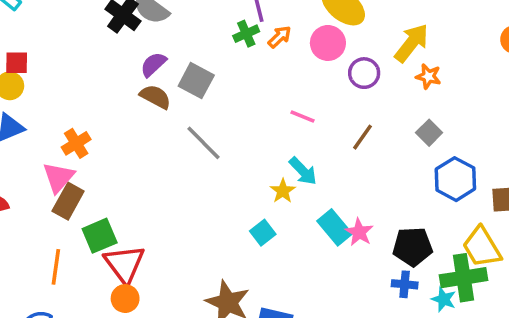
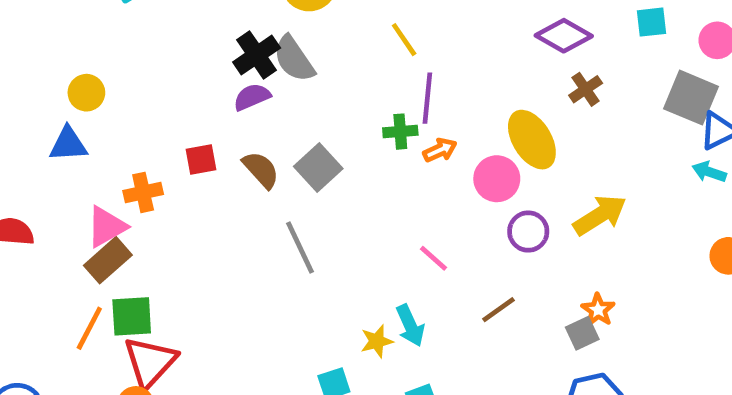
red square: (17, 63) -> (201, 160), moved, turned -30
purple semicircle: (153, 64) -> (252, 97), moved
orange star: (428, 76) -> (598, 310), moved
orange line: (56, 267) -> (89, 328), moved

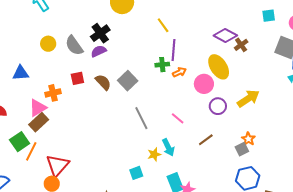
purple diamond: (564, 36) -> (225, 35), moved
gray semicircle: (294, 59) -> (74, 46), moved
yellow circle: (86, 93) -> (48, 44), moved
gray line: (300, 248) -> (141, 118), moved
green square: (132, 316) -> (20, 142), moved, turned -30

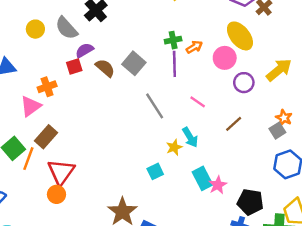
purple line: (174, 50) -> (174, 64), moved
purple semicircle: (99, 51) -> (84, 50), moved
brown rectangle: (39, 122) -> (46, 137), moved

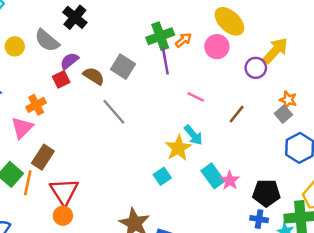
green cross: (173, 40) -> (160, 36), size x1.5
purple circle: (244, 83) -> (256, 68), moved
gray line: (155, 106) -> (114, 112), moved
yellow star: (174, 147) -> (178, 148), size x1.5

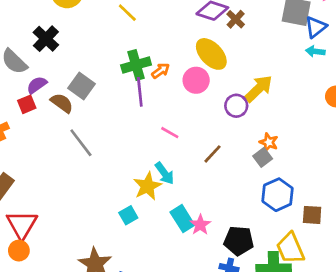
gray square: (123, 67) -> (81, 86), moved

